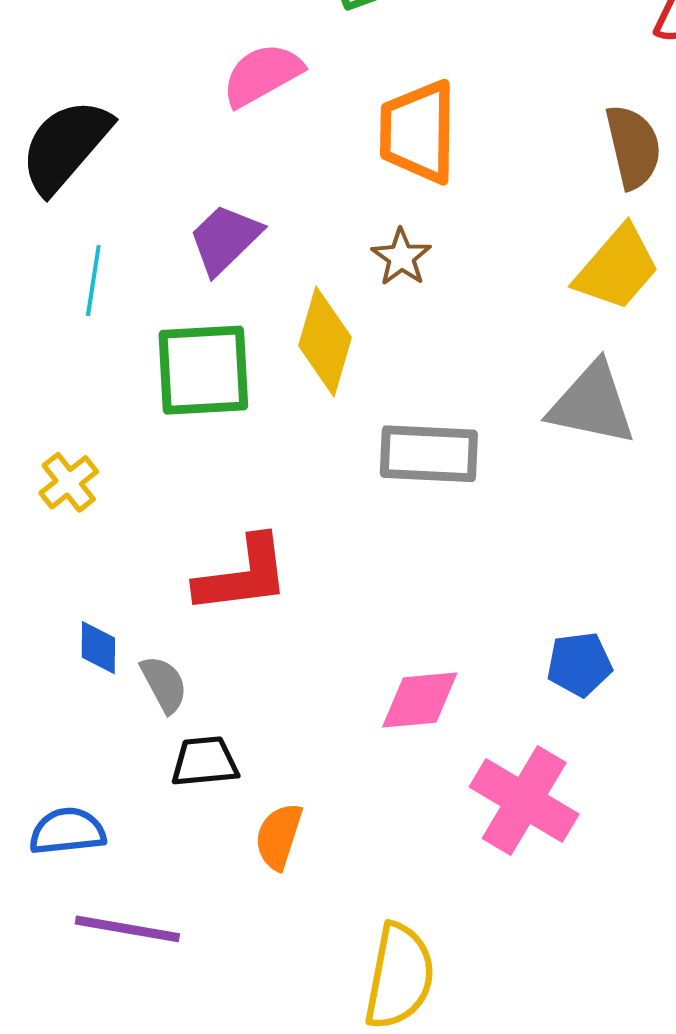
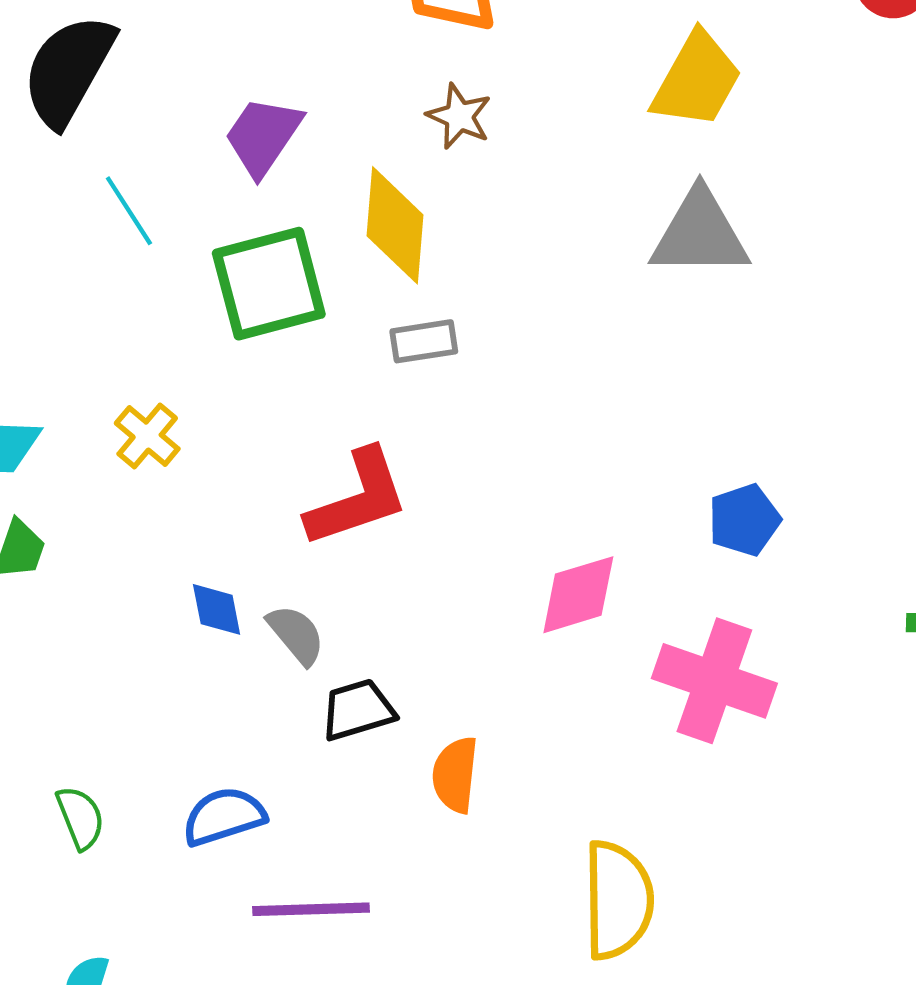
cyan line: (93, 281) -> (129, 211), turned -30
gray rectangle: (429, 454) -> (424, 341), moved, size x0.6

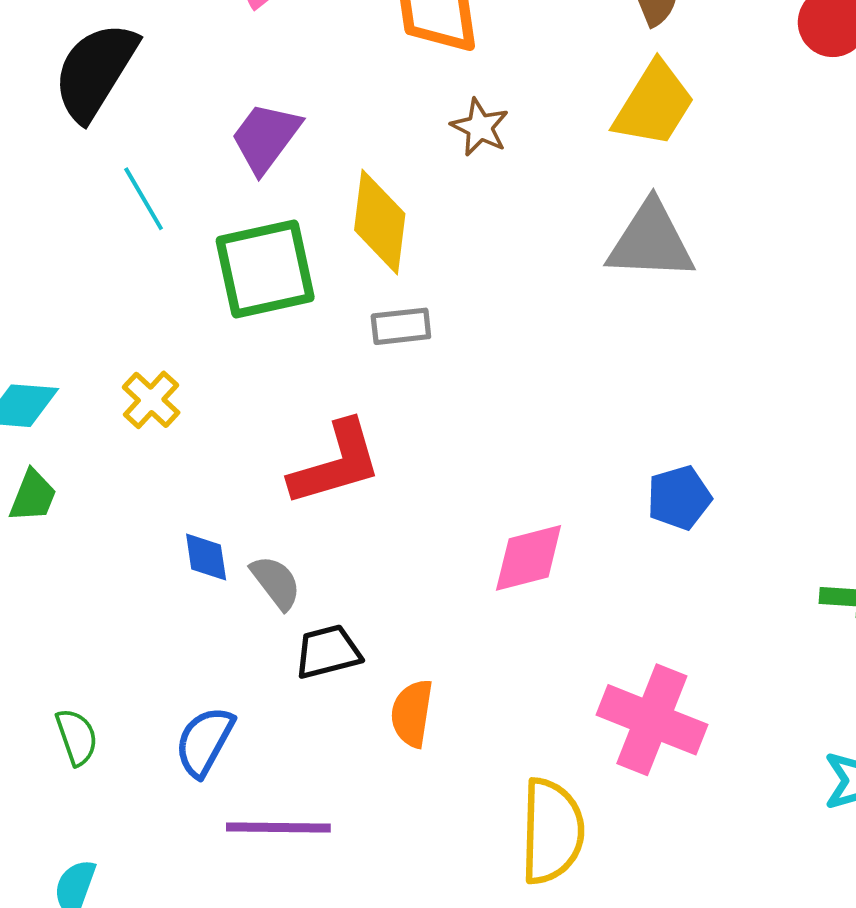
brown star: (459, 116) -> (480, 127), moved
pink cross: (714, 681) -> (652, 720), moved
blue semicircle: (224, 816) -> (204, 741), turned -46

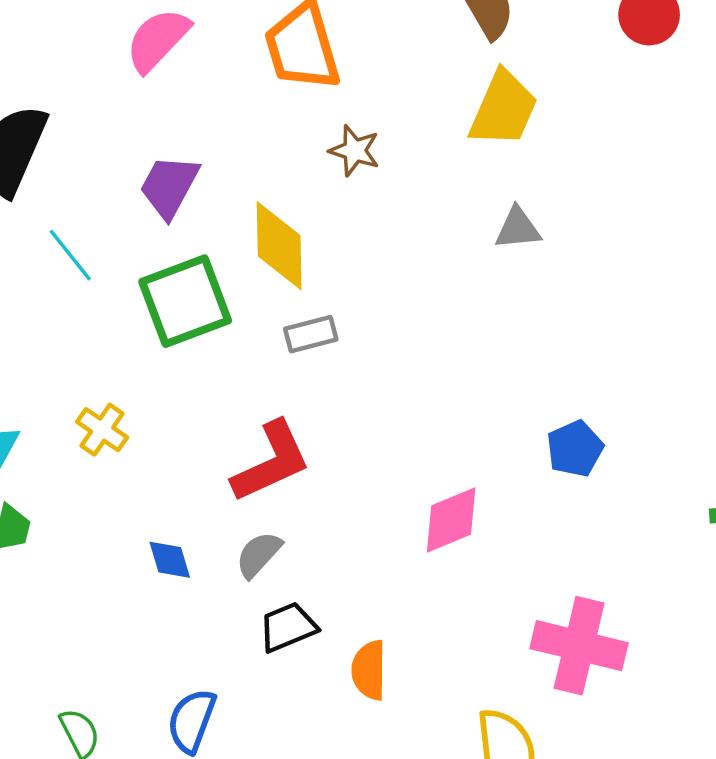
gray triangle: (651, 241) -> (518, 228), size x0.6
gray semicircle: (276, 582) -> (259, 554), moved, turned -92

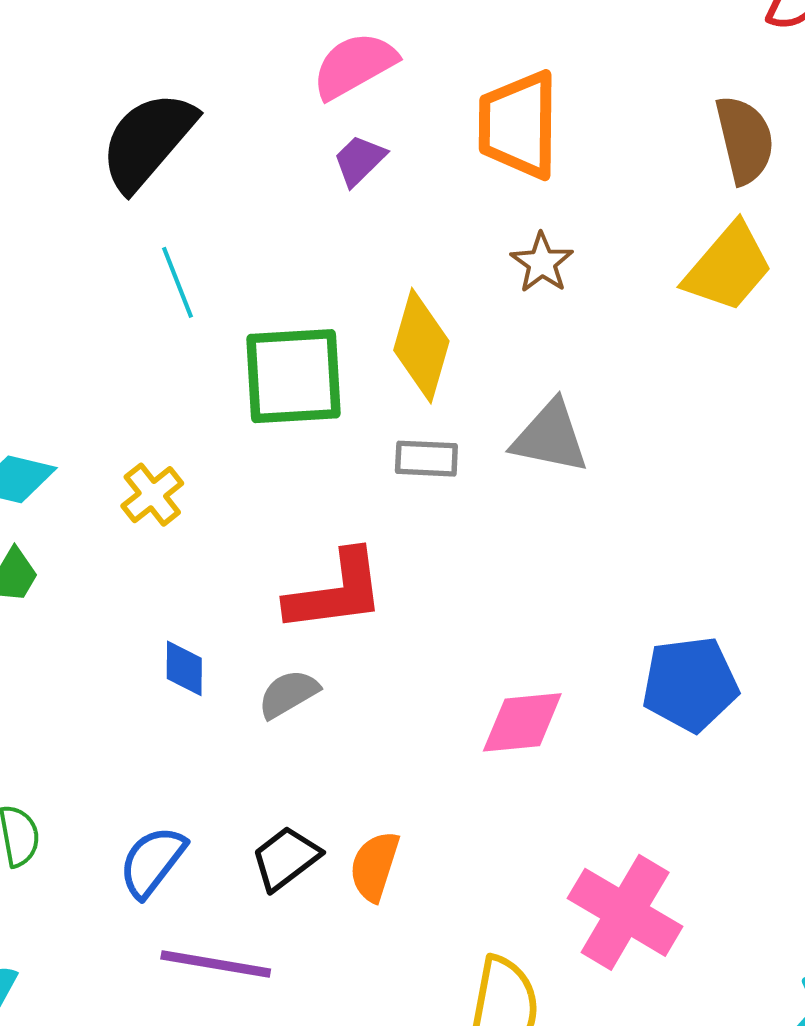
purple trapezoid: (169, 186) -> (359, 160), moved, size x0.7
gray triangle: (518, 228) -> (550, 437), moved, size x1.4
blue pentagon: (575, 449) -> (690, 684), size x1.4
black trapezoid: (288, 627) -> (286, 858), moved, turned -32

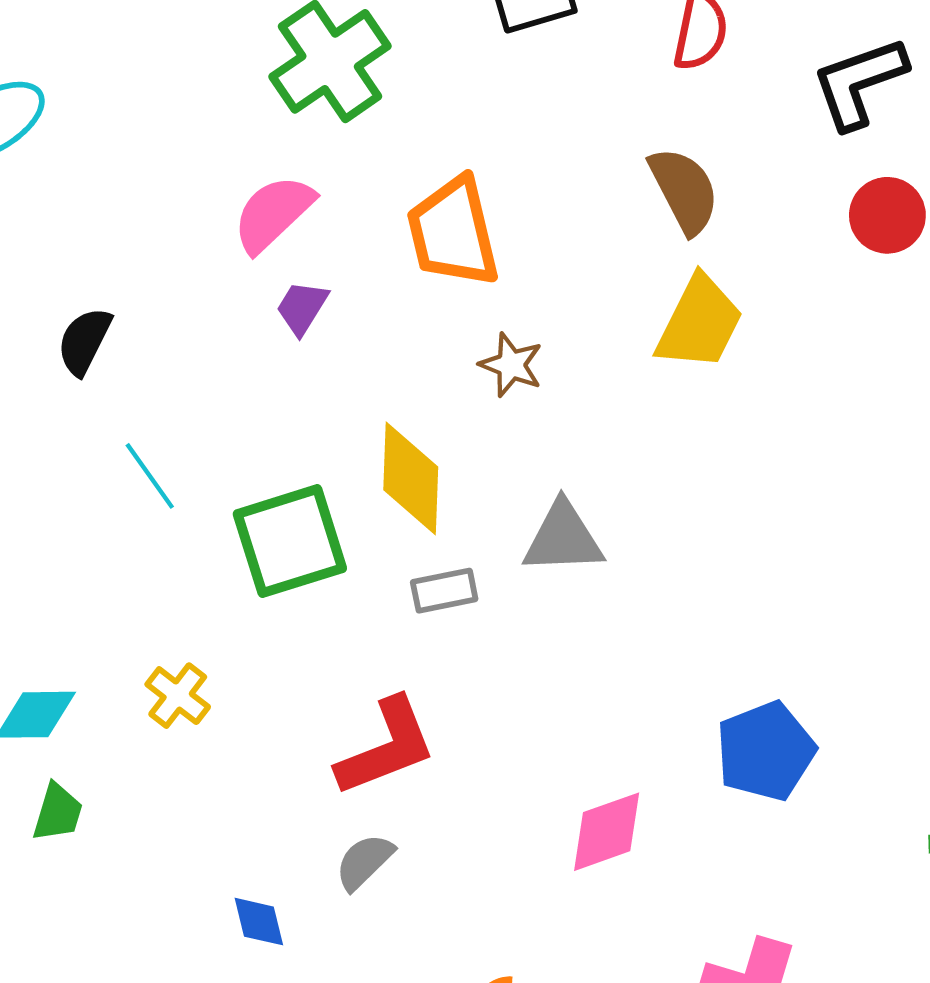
black semicircle: (148, 141) -> (84, 341), size x0.6
blue diamond: (184, 668) -> (259, 922), moved

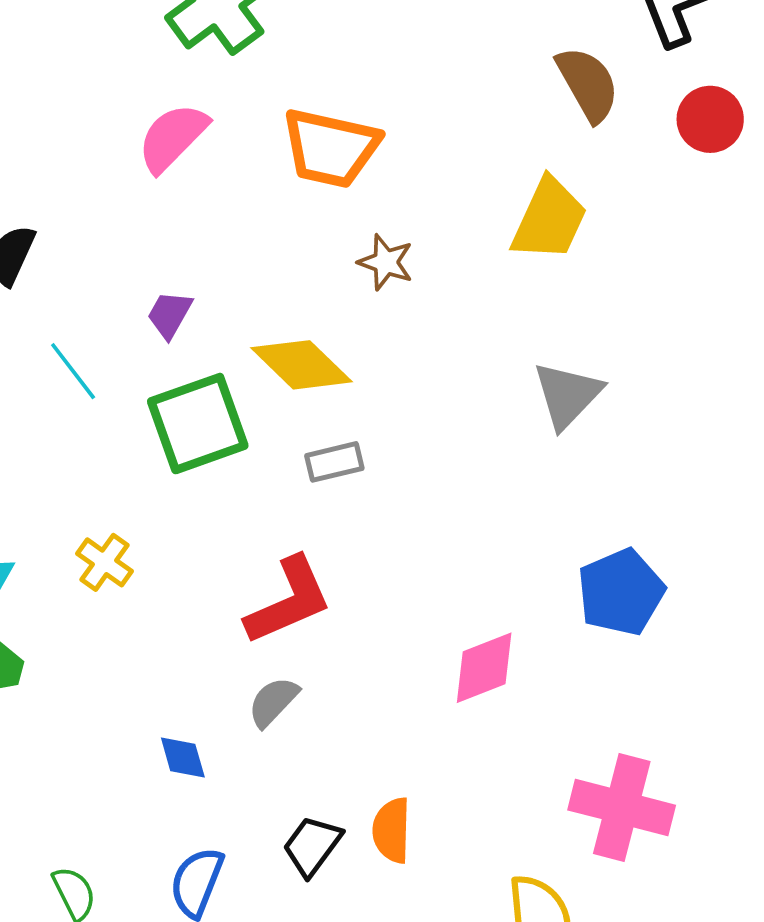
brown semicircle: (684, 190) -> (588, 84), moved
orange trapezoid: (453, 232) -> (331, 148), turned -62
purple trapezoid: (302, 308) -> (170, 314), moved
yellow diamond: (411, 478) -> (302, 365), turned -46
gray triangle: (563, 538) -> (567, 395), moved, turned -42

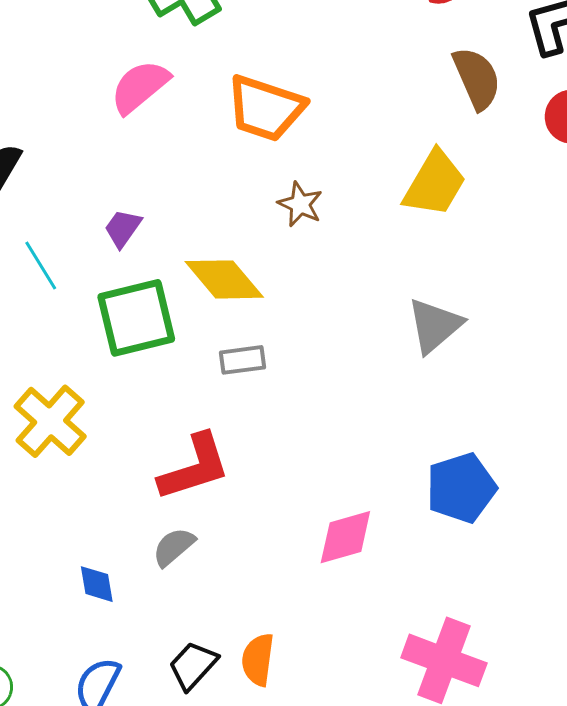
yellow cross: (104, 562) -> (50, 421), size x1.6

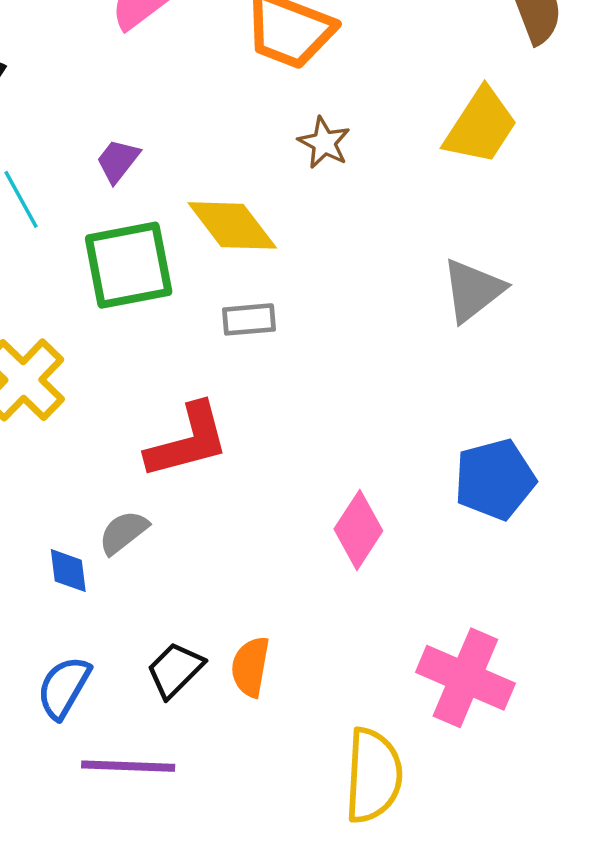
pink diamond: (345, 537) -> (358, 530), turned -44
gray semicircle: (174, 547) -> (123, 532), moved

